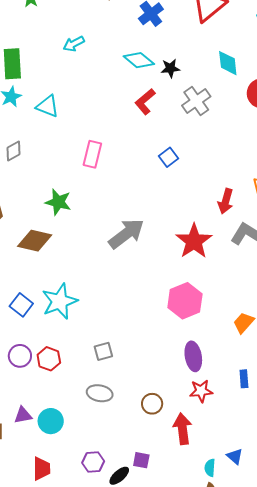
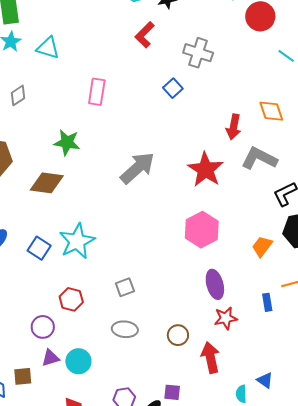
gray cross: (196, 101) -> (198, 53), moved, turned -32
purple circle: (20, 356) -> (43, 327), moved

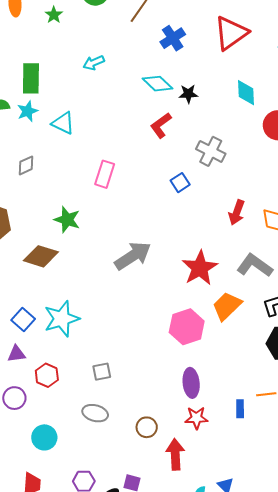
red arrow: (234, 127) -> (237, 212), moved
orange trapezoid: (262, 246) -> (227, 306), moved, size x1.4
purple triangle: (50, 358) -> (16, 354), moved

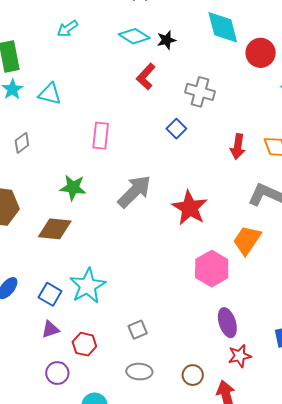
cyan diamond: (246, 93) -> (223, 27), size x1.4
gray arrow: (133, 256) -> (134, 191), moved
red star: (200, 268) -> (190, 208), moved

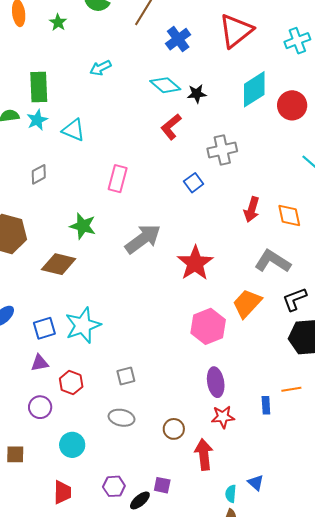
cyan diamond: (223, 27) -> (254, 89), turned 63
red circle: (261, 53) -> (292, 105), moved
gray cross: (200, 92) -> (222, 150), turned -36
blue square: (50, 294) -> (44, 328), turned 35

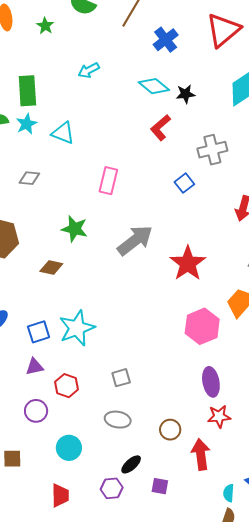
gray diamond: (39, 174) -> (29, 178), turned 35
brown diamond: (59, 264) -> (51, 268), size x0.7
black ellipse: (140, 500) -> (131, 464), moved

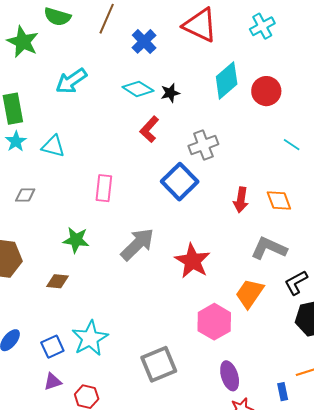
green star: (45, 26) -> (23, 42), size x1.8
red triangle: (223, 30) -> (200, 25), turned -48
cyan arrow: (89, 70) -> (71, 81), size x1.5
blue square: (184, 183) -> (180, 182), size x1.8
gray square: (121, 378) -> (159, 364), moved, size x1.8

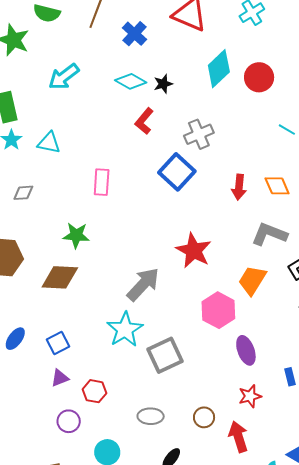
gray arrow: (137, 244) -> (143, 284), moved
brown diamond: (57, 281) -> (60, 277), size x1.6
cyan star: (90, 338) -> (125, 330), moved
purple ellipse: (230, 376) -> (246, 350), moved

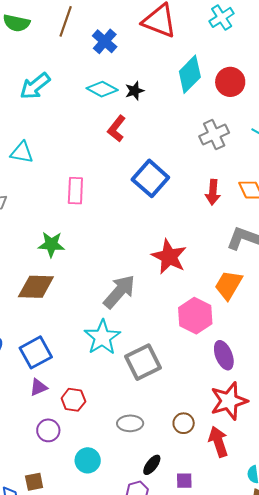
gray cross: (199, 134) -> (214, 135), moved
blue square: (58, 343) -> (36, 352), size x1.4
red star: (250, 396) -> (229, 401), size x1.6

